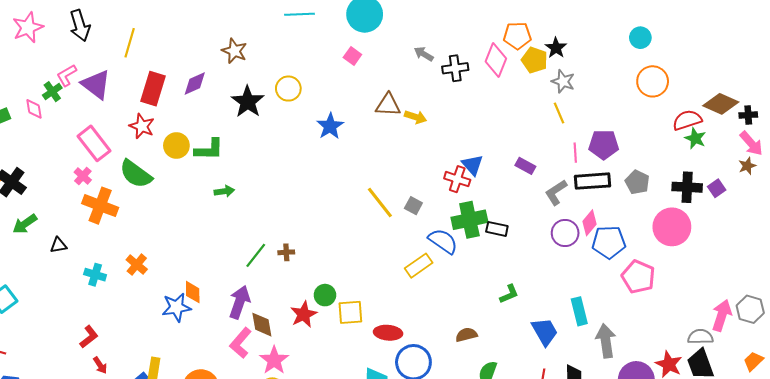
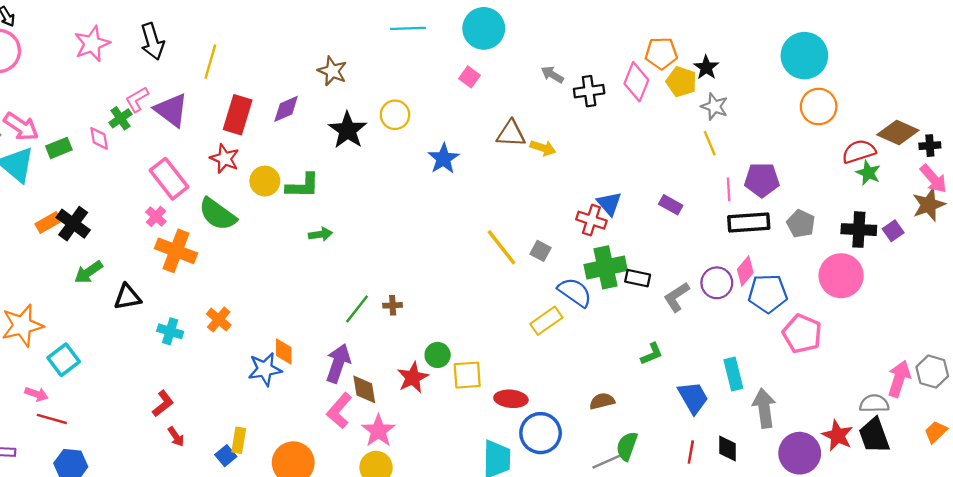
cyan circle: (640, 38) -> (804, 56), size x1.8
brown star: (747, 166) -> (929, 205), size x1.6
gray L-shape: (556, 192) -> (677, 297), moved
black triangle: (58, 245) -> (128, 297), size x1.4

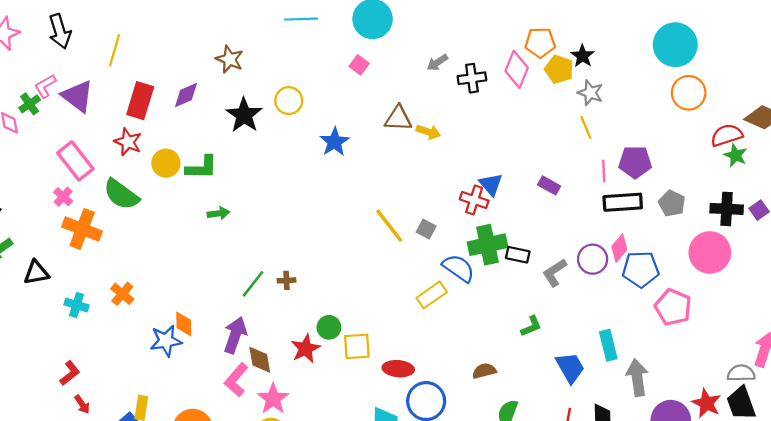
gray arrow: (552, 75) -> (437, 63), turned -65

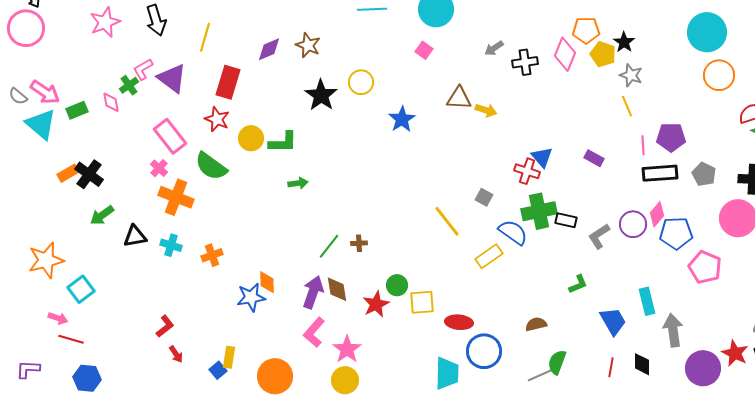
purple diamond: (186, 95) -> (269, 49), moved
yellow line: (389, 226) -> (447, 221), moved
orange cross: (122, 294) -> (212, 255), turned 30
cyan cross: (77, 305) -> (171, 245), moved
brown diamond: (260, 360) -> (337, 289), moved

